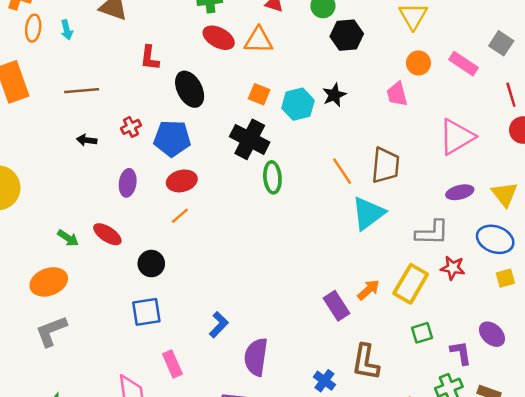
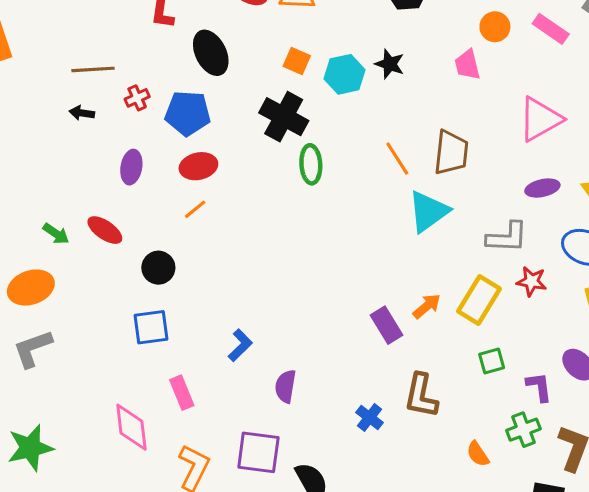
brown line: (82, 91) -> (93, 69), moved
black star: (334, 95) -> (390, 64), turned -30
purple semicircle: (256, 357) -> (285, 386), size x0.7

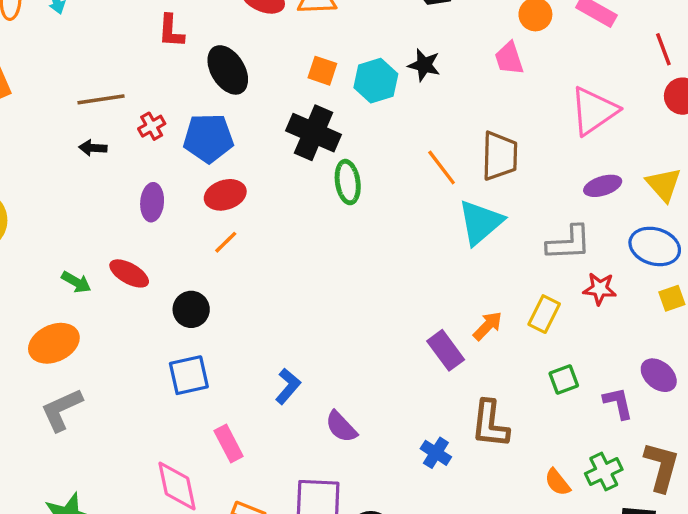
yellow rectangle: (479, 300) -> (544, 314), size x0.7
purple semicircle: (285, 386) -> (341, 427), turned -48
green cross: (523, 430) -> (604, 472), moved

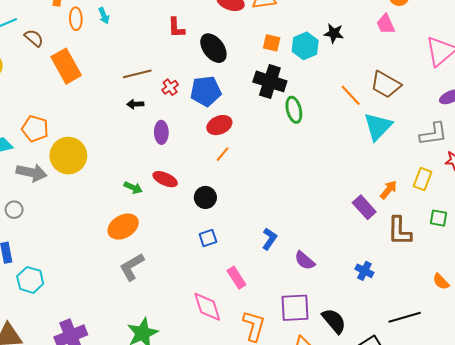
brown trapezoid: (500, 156) -> (386, 85), turned 124
purple ellipse: (152, 202) -> (161, 132), moved
blue square: (189, 375) -> (208, 238), size x0.7
green square: (564, 380) -> (439, 218), turned 36
brown L-shape: (490, 424) -> (399, 231), moved

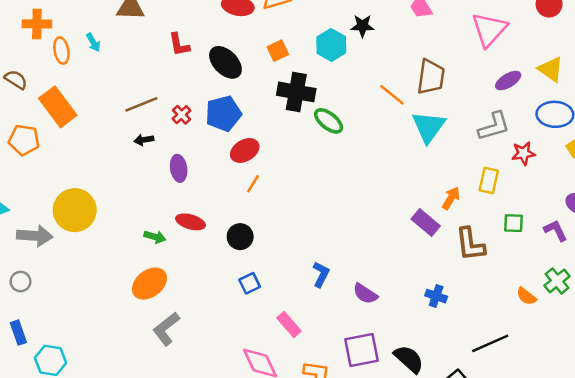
orange square: (272, 43) -> (278, 51), moved, turned -30
brown trapezoid: (386, 85) -> (431, 77), turned -104
green ellipse: (294, 110) -> (329, 121), turned -30
orange pentagon: (35, 129) -> (24, 140), moved

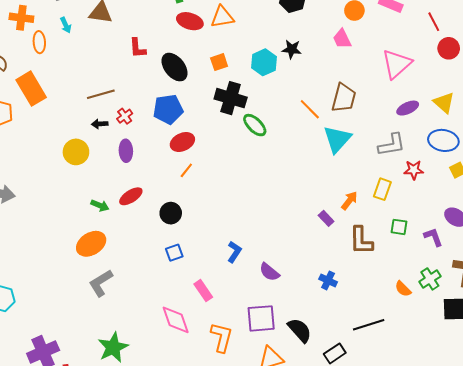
cyan arrow: (93, 42) -> (66, 25), moved
red cross: (182, 115) -> (125, 116), moved
yellow circle: (75, 210) -> (76, 152), moved, size x0.7
red ellipse: (191, 222) -> (131, 196), turned -55
purple rectangle: (426, 222) -> (326, 218), size x0.7

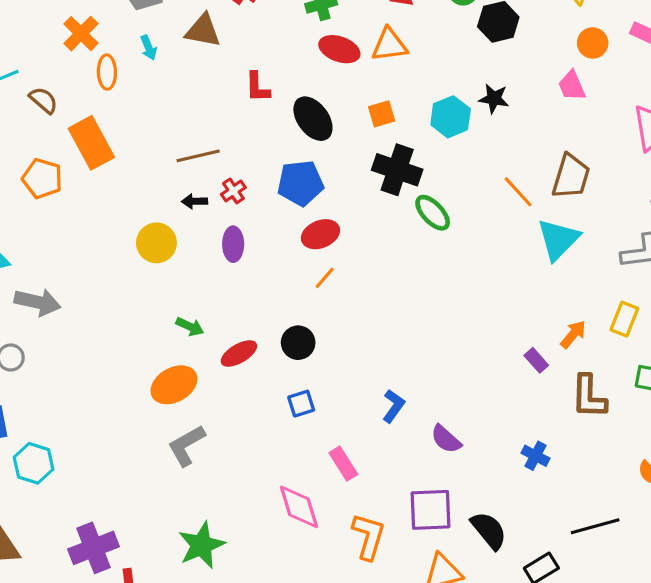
orange cross: (21, 18) -> (81, 34), turned 35
red ellipse: (131, 196) -> (239, 353), moved

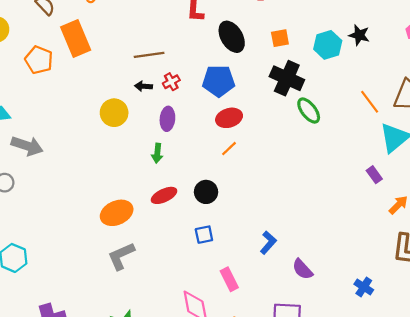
green arrow: (190, 327) -> (157, 153), moved, turned 66
purple rectangle: (536, 360) -> (374, 175), moved

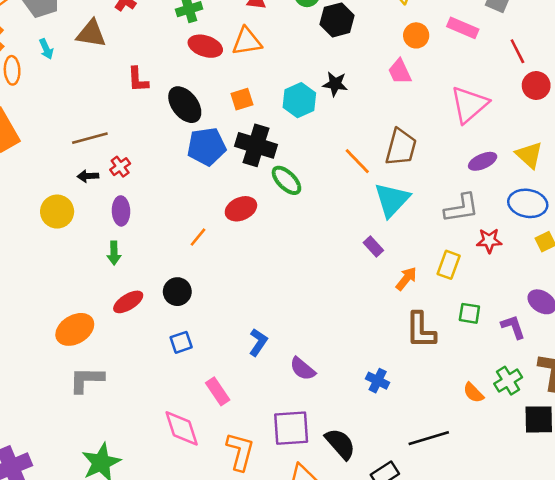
blue pentagon: (219, 81) -> (206, 147), moved
red ellipse: (229, 118) -> (241, 209), moved
gray L-shape: (121, 256) -> (86, 380), turned 32

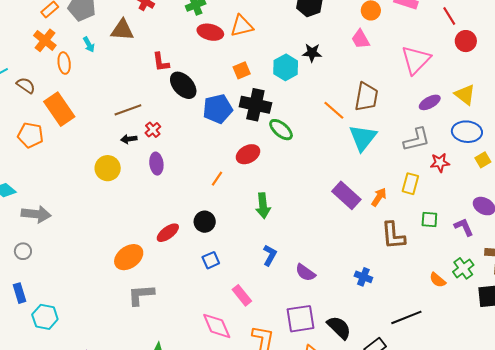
black ellipse: (185, 105) -> (183, 85), moved
purple rectangle: (373, 246) -> (346, 195), moved, size x1.8
green arrow: (114, 253) -> (263, 206), moved, size x1.4

